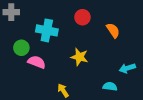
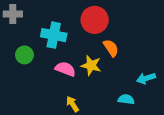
red circle: (82, 17) -> (95, 20), size x1.5
orange semicircle: (113, 30) -> (111, 48), moved
pink semicircle: (37, 62) -> (65, 69), moved

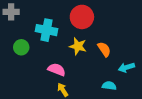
orange semicircle: (111, 48) -> (104, 49), moved
yellow star: (91, 65) -> (78, 46), moved
pink semicircle: (65, 69) -> (57, 70), moved

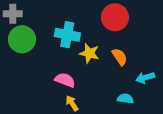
red circle: (82, 17) -> (115, 17), moved
cyan cross: (47, 30) -> (67, 35), moved
green circle: (21, 47) -> (22, 39), moved, size x1.5

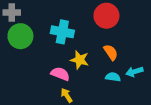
yellow star: (89, 53) -> (80, 60), moved
cyan semicircle: (125, 99) -> (113, 77), moved

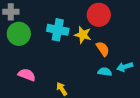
yellow star: (80, 60) -> (83, 35), moved
pink semicircle: (60, 74) -> (27, 75), moved

